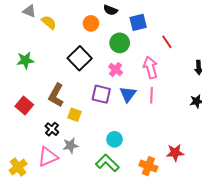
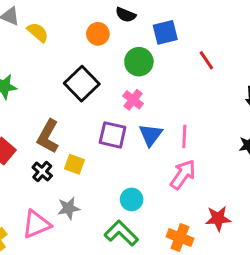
pink arrow: (150, 68) -> (183, 175), moved, turned 50
black cross: (52, 129) -> (42, 172), moved

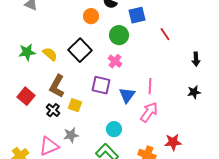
yellow semicircle: (38, 32) -> (50, 54), moved
blue triangle: (151, 135) -> (127, 95), moved

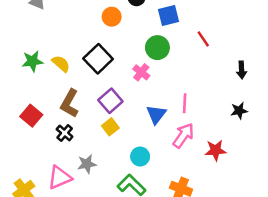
green circle: (119, 35) -> (157, 48), moved
purple square: (101, 85) -> (110, 101), moved, turned 36
yellow square: (75, 105) -> (110, 127), moved, turned 32
red star: (173, 142) -> (216, 150), moved

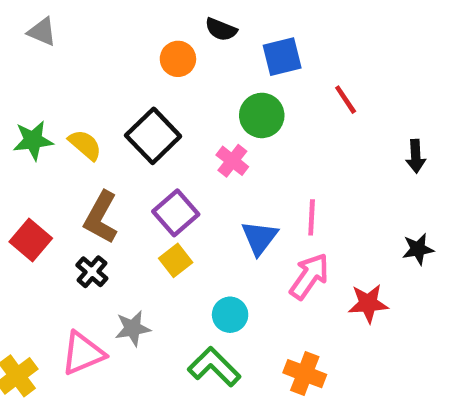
black star: (239, 111) -> (418, 249), moved

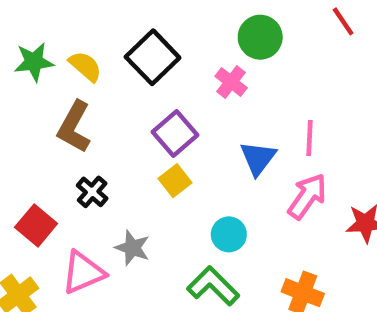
brown L-shape: (101, 217) -> (74, 127), moved
red square: (31, 240) -> (36, 225), moved
gray star: (133, 328) -> (132, 248), turned 30

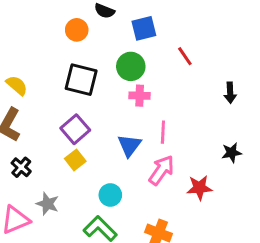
black square: (153, 57) -> (81, 80), moved, turned -32
pink cross: (231, 82) -> (140, 96), moved, turned -36

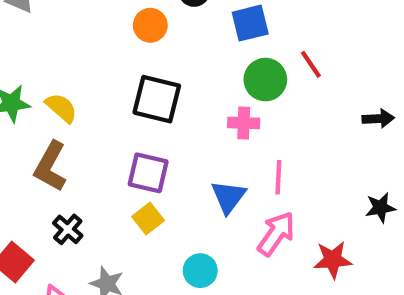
green circle: (131, 66) -> (265, 80), moved
black arrow: (230, 93) -> (378, 119), turned -90
purple square: (75, 129) -> (148, 173), turned -36

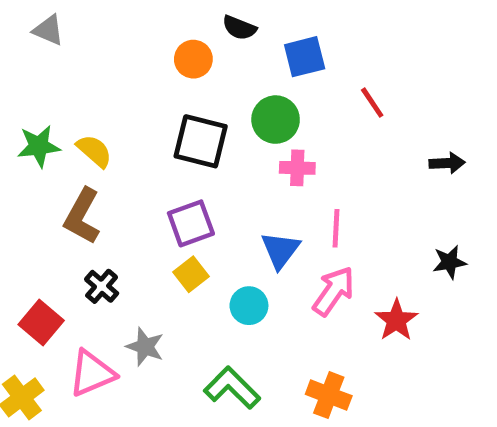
green circle: (265, 80) -> (276, 120), moved
purple square: (148, 173) -> (191, 223), turned -33
red star: (333, 260) -> (396, 320), turned -30
cyan circle: (200, 271) -> (249, 306), moved

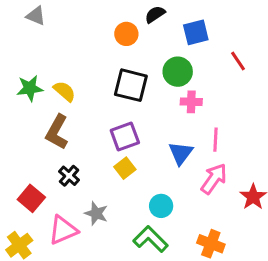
black semicircle: (239, 28) -> (155, 14), turned 125
cyan circle: (249, 306) -> (161, 206), moved

